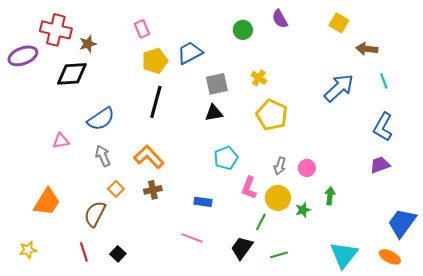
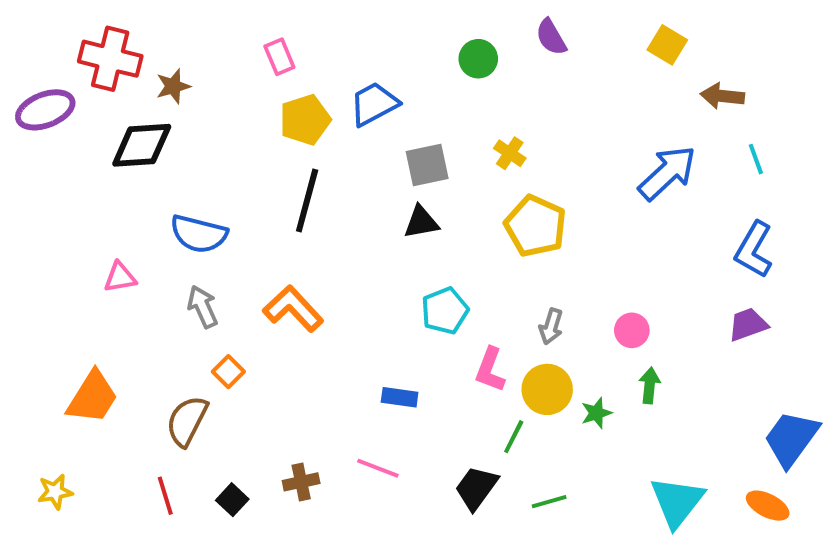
blue semicircle: (101, 119) -> (199, 234), turned 48
pink circle: (307, 168) -> (632, 330), moved
brown cross: (153, 190) -> (301, 482), moved

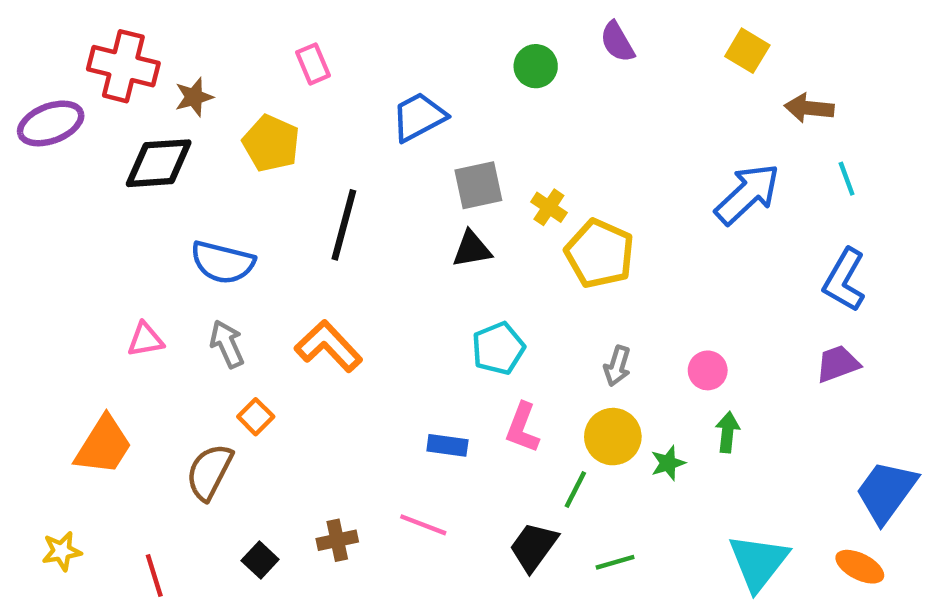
yellow pentagon: (305, 120) -> (271, 143), moved, turned -30
yellow cross: (510, 153) -> (549, 207), moved
pink triangle: (120, 277) -> (145, 340), moved
pink L-shape: (490, 370) -> (522, 428), moved
red line: (165, 496) -> (154, 575), moved

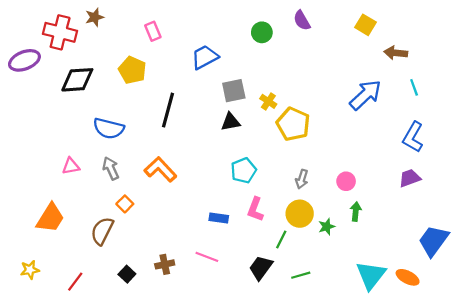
brown star: (194, 97) -> (95, 17), moved
orange ellipse: (860, 567) -> (408, 277), moved
red line: (154, 575) -> (75, 282), turned 54

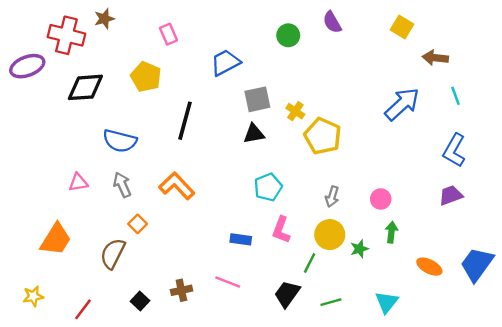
cyan triangle: (371, 275) -> (387, 302), moved, size x0.7
orange ellipse: (408, 277) -> (429, 267), moved

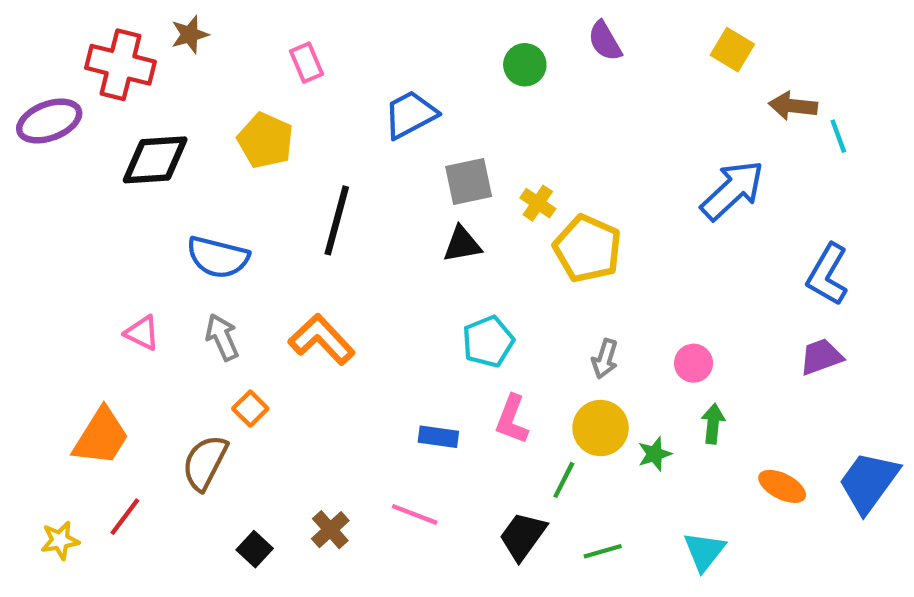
cyan line: (455, 96) -> (838, 136), moved
pink triangle: (78, 182) -> (142, 333), turned 36
brown cross: (181, 290) -> (330, 530), turned -30
red line: (83, 309) -> (125, 517), moved

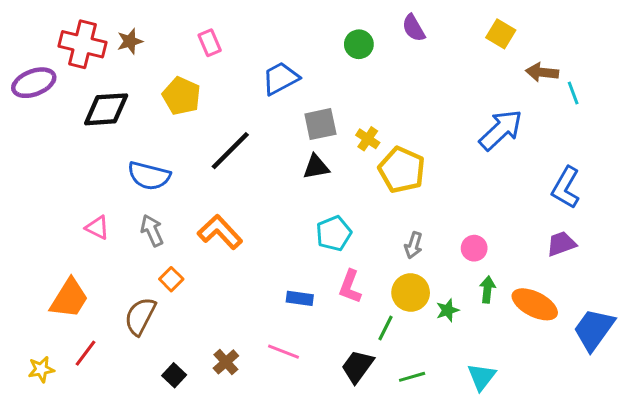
brown star: (190, 35) -> (130, 41), moved
black line: (337, 220) -> (230, 151), turned 30
orange ellipse: (782, 486) -> (535, 304), moved, size x1.4

